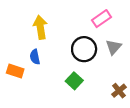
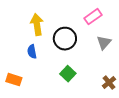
black circle: (84, 49) -> (65, 39), moved
orange rectangle: (15, 71) -> (14, 80), moved

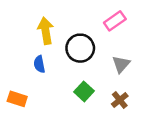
gray triangle: (104, 43) -> (121, 64), moved
brown cross: (109, 83) -> (120, 100), moved

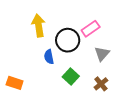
pink rectangle: (115, 21) -> (91, 29), moved
blue semicircle: (39, 64) -> (49, 57), moved

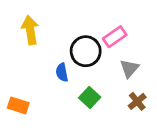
yellow arrow: (39, 26) -> (30, 30), moved
brown cross: (101, 84) -> (137, 101), moved

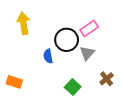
gray triangle: (129, 68) -> (87, 53), moved
green square: (90, 97) -> (73, 87), moved

